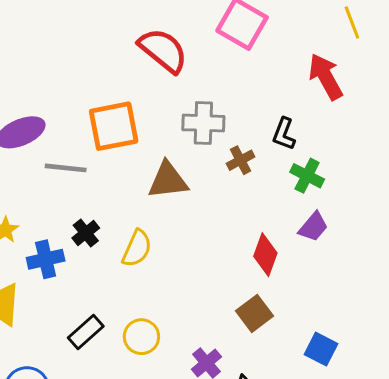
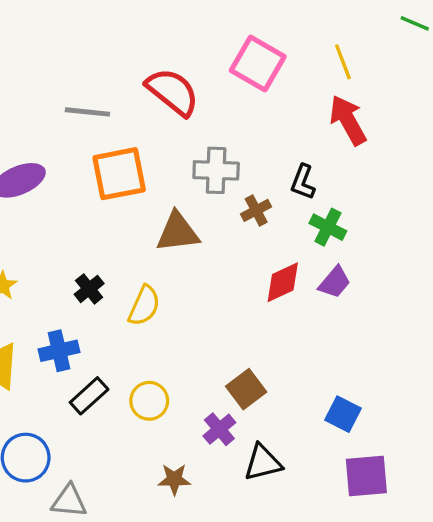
yellow line: (352, 22) -> (343, 62), moved
gray line: (66, 168) -> (87, 112), moved
red diamond: (265, 255) -> (283, 282), moved, turned 45
blue cross: (46, 259) -> (59, 351), moved
brown square: (254, 313) -> (246, 389), moved

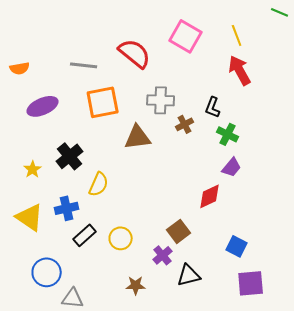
red diamond: (283, 282) -> (210, 196), moved
black cross: (89, 289) -> (70, 156), moved, size x1.5
yellow semicircle: (144, 306) -> (99, 184), moved

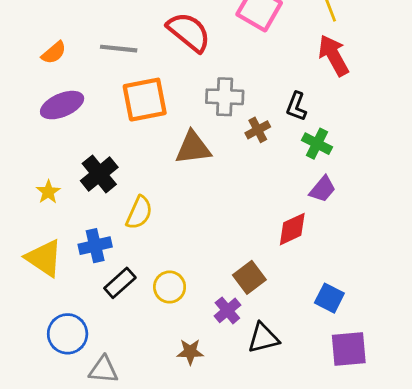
orange semicircle: (20, 68) -> (54, 53), moved, turned -30

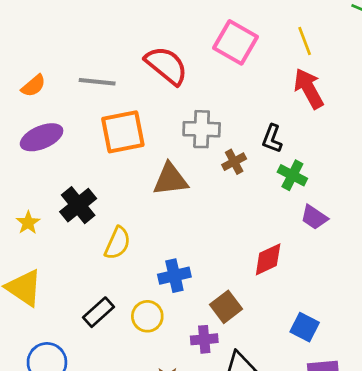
purple trapezoid: (323, 189) -> (314, 217), moved, turned 84
blue cross: (95, 246) -> (174, 276), moved
purple cross: (227, 310) -> (204, 339), turned 35

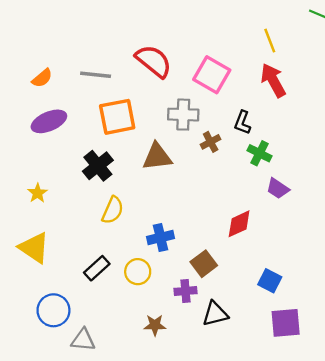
pink square: (235, 42) -> (212, 75), moved
black cross: (78, 205) -> (98, 166), moved

